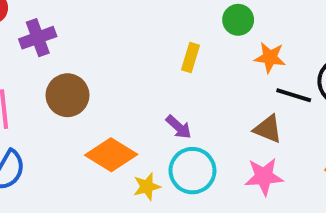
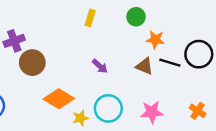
purple cross: (38, 38) -> (14, 41), moved
yellow rectangle: (191, 58) -> (90, 18), moved
purple arrow: (179, 127) -> (100, 66), moved
brown triangle: (268, 129) -> (144, 66), moved

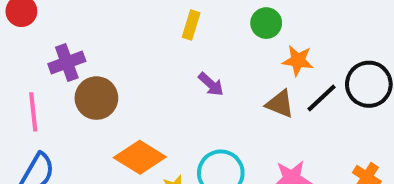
black line: (170, 63) -> (321, 98), turned -60
purple arrow: (100, 66) -> (211, 84), moved

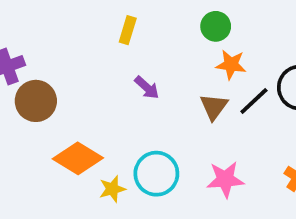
green circle: (266, 23) -> (216, 26), moved
brown triangle: (280, 104) -> (214, 107), turned 44

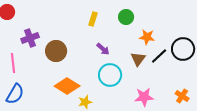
green circle: (216, 26) -> (126, 17), moved
brown circle: (36, 101) -> (56, 51), moved
cyan circle: (156, 174) -> (110, 75), moved

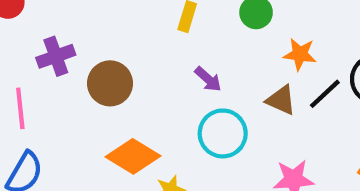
brown triangle: (138, 59) -> (281, 100), turned -42

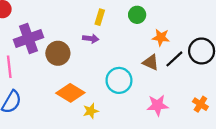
purple cross: (56, 56) -> (28, 39), size x1.4
purple arrow: (208, 79) -> (91, 39), moved, turned -35

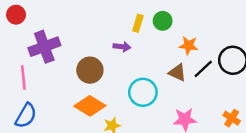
yellow rectangle: (100, 17) -> (138, 23), moved
purple arrow: (91, 39) -> (122, 47), moved
brown circle: (58, 53) -> (90, 70), moved

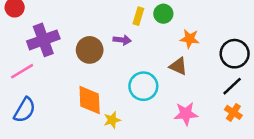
black line: (203, 69) -> (232, 86), moved
brown circle: (90, 70) -> (90, 50), moved
pink line: (23, 78) -> (22, 71), turned 65
orange diamond: (90, 106) -> (90, 100), turned 56

